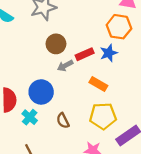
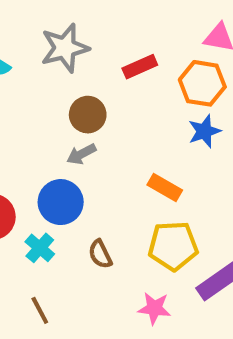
blue star: (109, 53) -> (204, 131), moved
red rectangle: (85, 54) -> (140, 67), moved
gray arrow: (65, 66) -> (81, 154), moved

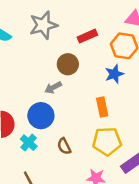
brown circle: (88, 115) -> (68, 64), moved
blue star: (204, 131) -> (114, 74), moved
orange rectangle: (165, 187) -> (102, 107), turned 48

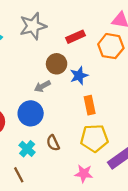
blue star: (114, 74) -> (79, 76), moved
cyan cross: (29, 143) -> (27, 149), moved

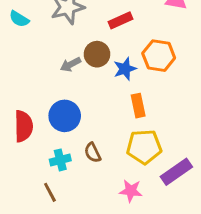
orange hexagon: (111, 46) -> (159, 56), moved
gray arrow: (42, 86) -> (71, 64), moved
cyan cross: (27, 149) -> (60, 160), turned 35

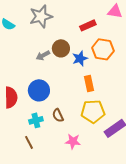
red rectangle: (121, 20) -> (88, 25), moved
pink star: (131, 191) -> (73, 141), moved

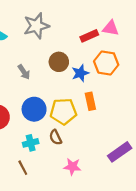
pink triangle: (115, 11) -> (111, 28), moved
gray arrow: (43, 55) -> (24, 72), moved, turned -96
yellow pentagon: (93, 111) -> (63, 111), moved

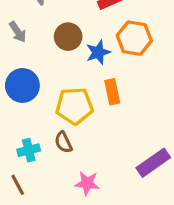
gray arrow: (24, 72) -> (18, 32), moved
blue circle: (34, 109) -> (22, 85), moved

